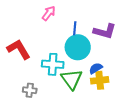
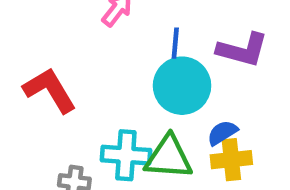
cyan cross: (53, 64) -> (126, 155), moved
green triangle: (72, 79) -> (169, 157), turned -50

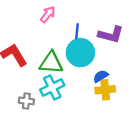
cyan cross: (126, 155) -> (52, 87), turned -30
green triangle: (169, 157) -> (51, 63), moved

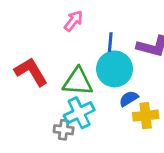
blue semicircle: (101, 76) -> (129, 99), moved
gray cross: (26, 101) -> (64, 130), moved

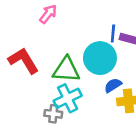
pink arrow: (74, 21) -> (48, 14), moved
blue line: (110, 42) -> (113, 33), moved

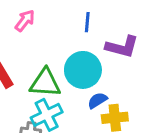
blue line: (113, 33) -> (87, 22), moved

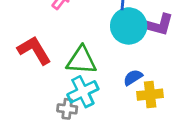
cyan circle: (83, 70) -> (129, 26), moved

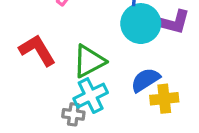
green triangle: (81, 60) -> (89, 61), turned -32
blue semicircle: (133, 77) -> (145, 80), size x1.4

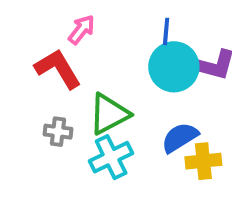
red L-shape: (37, 50) -> (58, 69), moved
gray cross: (73, 114) -> (58, 132), moved

